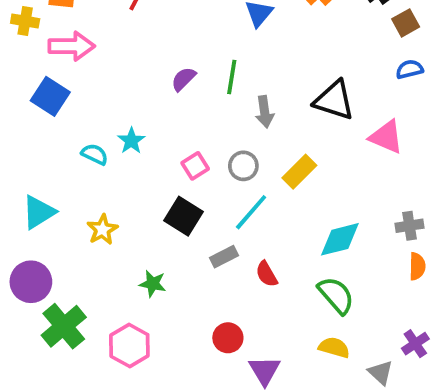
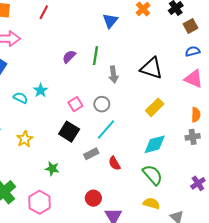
pink triangle: (386, 137) -> (194, 79), moved
yellow rectangle: (299, 172) -> (155, 107), moved
orange semicircle: (417, 266) -> (196, 115), moved
purple cross: (415, 344) -> (198, 183), moved

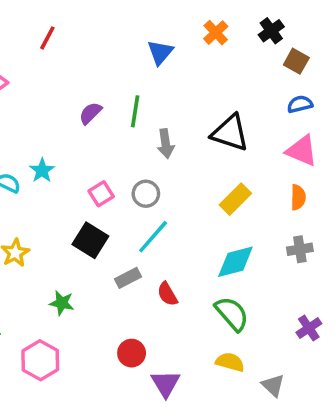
brown square: (191, 26) -> (296, 61), turned -32
orange semicircle: (196, 115) -> (298, 197), moved

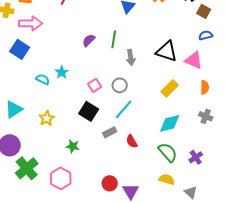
pink triangle: (302, 151) -> (194, 60), moved
gray cross: (300, 249) -> (206, 116), turned 32
purple cross: (309, 328) -> (196, 157), moved
red circle: (132, 353) -> (110, 183), moved

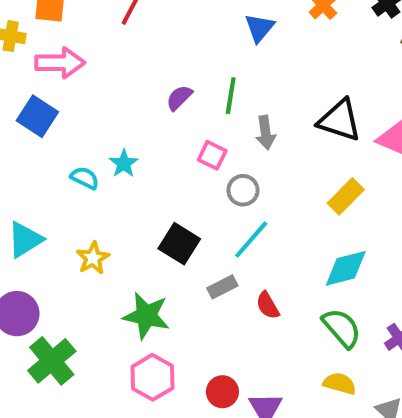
pink square: (95, 85) -> (212, 155), moved, turned -32
green star: (73, 146) -> (146, 316), size x1.6
pink hexagon: (61, 178) -> (153, 377), moved

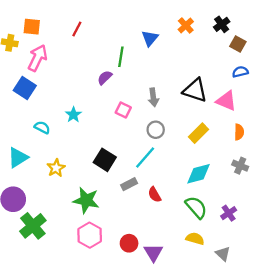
pink arrow: (60, 63) -> (38, 58), turned -64
green line: (231, 96) -> (121, 57), moved
cyan semicircle: (85, 178) -> (42, 127), moved
gray circle: (243, 190) -> (156, 130), moved

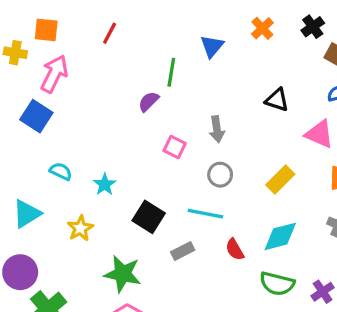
black triangle: (195, 90) -> (277, 100), moved, size x0.7
cyan star: (73, 115) -> (105, 184), moved
cyan line: (145, 158) -> (205, 214), turned 60
red semicircle: (154, 195) -> (235, 249), moved
green semicircle: (196, 207) -> (277, 284), turned 145

